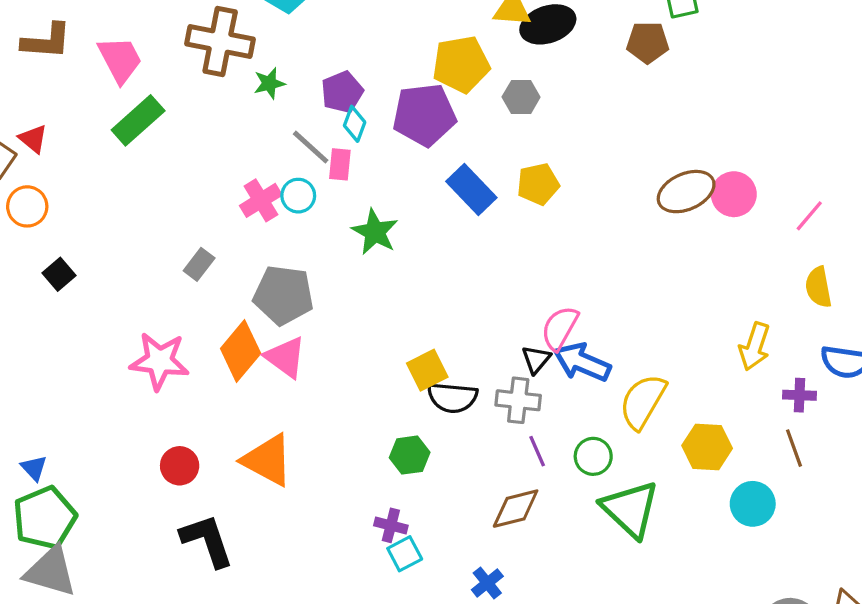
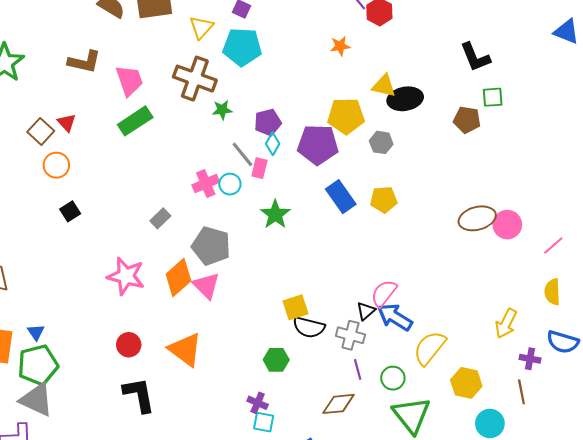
cyan square: (405, 554) -> (264, 422), turned 30

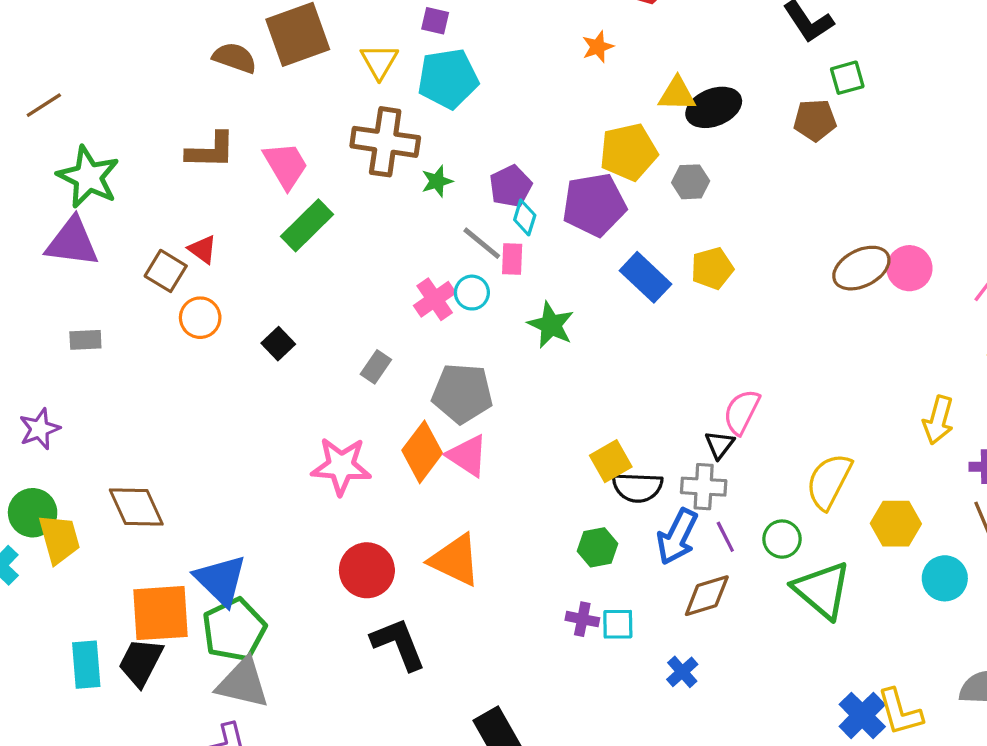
black square: (70, 211) -> (278, 344), moved
blue arrow: (395, 317) -> (677, 537), moved, turned -84
blue triangle: (36, 332) -> (221, 580), size x2.0
red circle: (129, 345) -> (367, 570), size x1.4
cyan square: (264, 422) -> (618, 624), moved

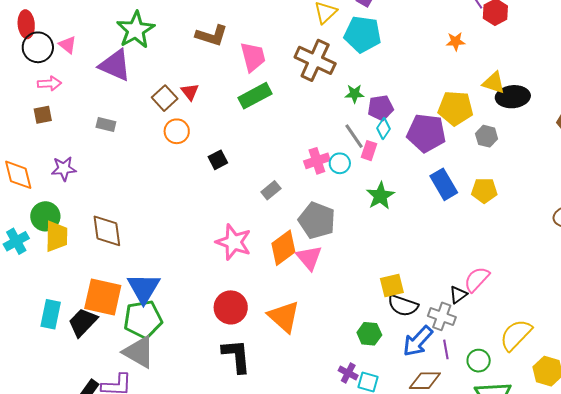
green star: (437, 181) -> (354, 94), moved

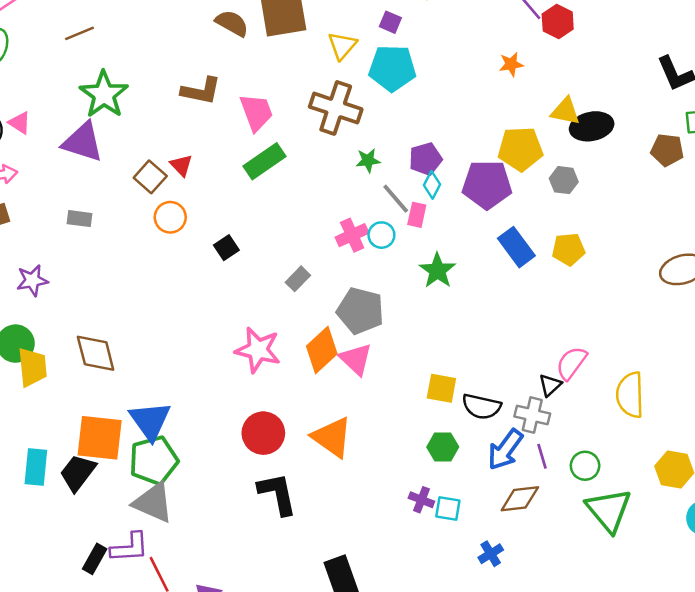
green star: (354, 94) -> (368, 160), moved
yellow square: (392, 286) -> (441, 388), moved, turned 30
yellow semicircle: (516, 335) -> (630, 395), moved, turned -39

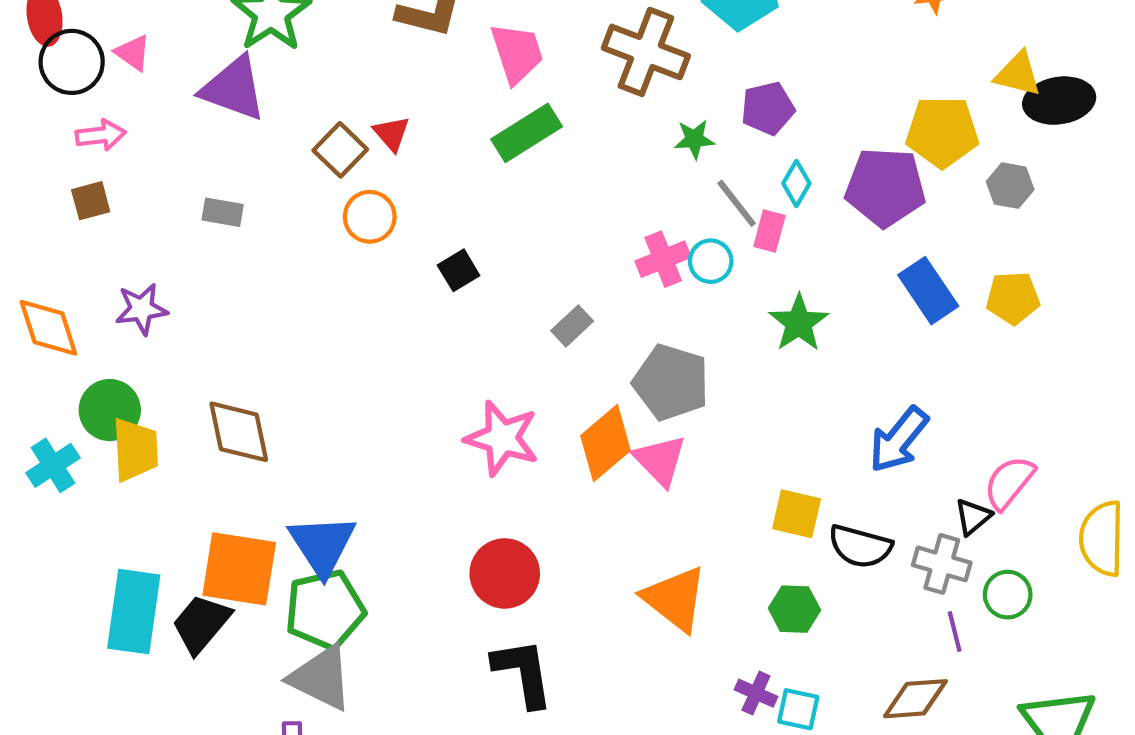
purple pentagon: (425, 159) -> (768, 108), moved
orange triangle: (332, 437) -> (675, 599), moved
blue arrow: (505, 450) -> (899, 440), moved
green circle: (585, 466) -> (1008, 595), moved
cyan rectangle: (36, 467) -> (134, 612), size x1.4

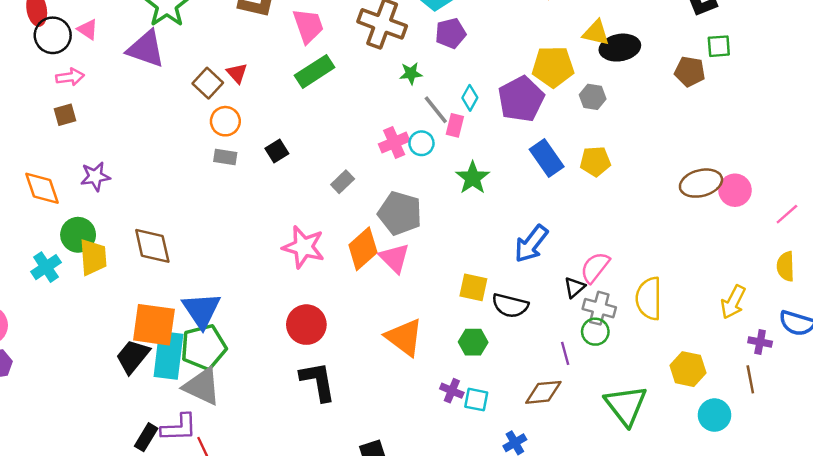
purple pentagon: (768, 108) -> (451, 33), moved
purple pentagon: (885, 187) -> (521, 99), turned -30
gray rectangle: (223, 212) -> (225, 157), moved
gray cross: (942, 564) -> (599, 308), moved
cyan rectangle: (134, 612) -> (168, 355), moved

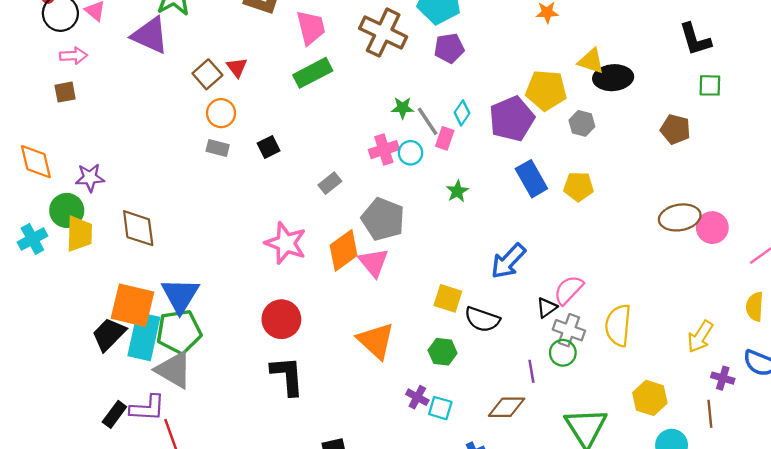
brown pentagon: (690, 72) -> (675, 129), moved
green star: (411, 73) -> (403, 108), moved
purple star: (95, 176) -> (90, 178), moved
green star: (473, 178) -> (457, 191), size x0.7

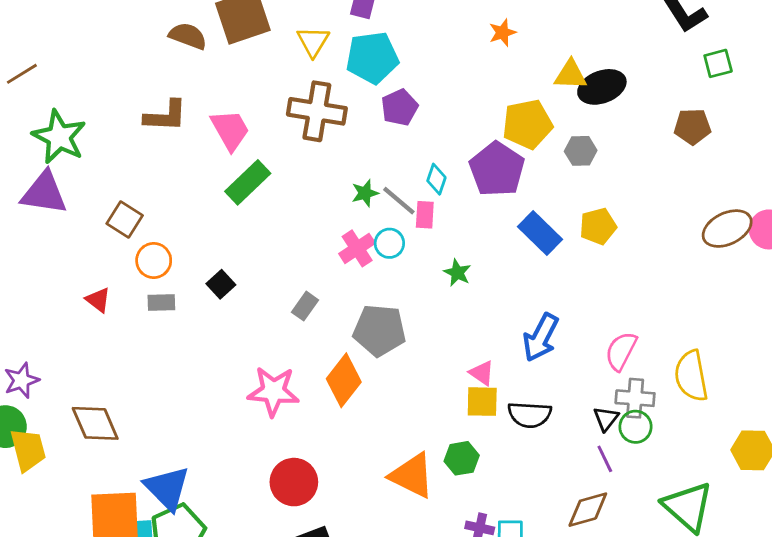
red triangle: (237, 67) -> (98, 300), moved
pink triangle: (373, 262) -> (482, 373), moved, size x0.7
black triangle: (547, 308) -> (606, 419), moved
green hexagon: (443, 352) -> (462, 458), moved

